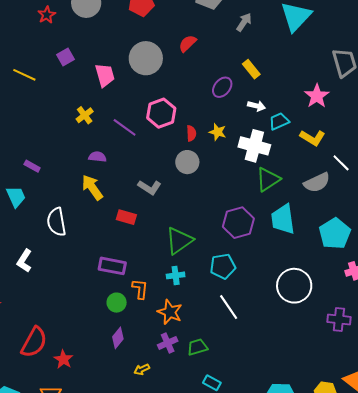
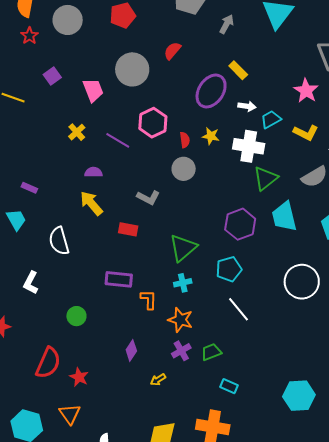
purple ellipse: (222, 87) -> (211, 91), size x1.6
green circle: (117, 303) -> (76, 316), moved

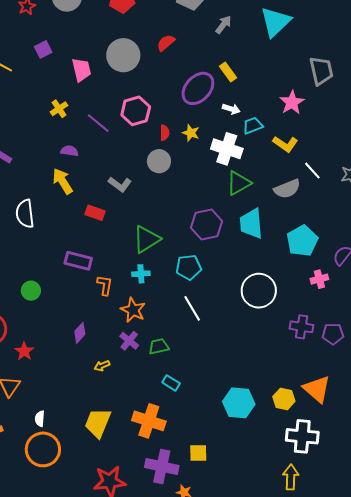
purple cross: (181, 351) -> (129, 341), turned -30

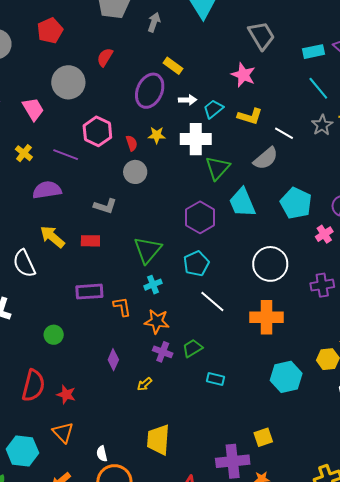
purple semicircle: (69, 151) -> (47, 190), size x1.6
yellow arrow: (63, 181) -> (52, 237), moved
orange cross: (149, 421) -> (267, 317), moved

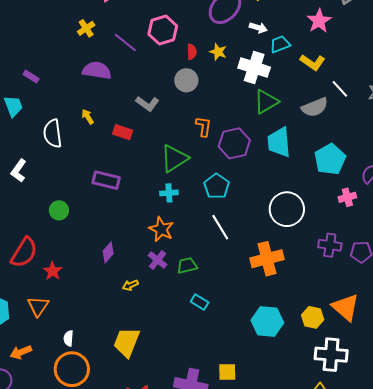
yellow arrow: (52, 237) -> (88, 117), size x0.6
cyan pentagon: (196, 264) -> (217, 186), turned -30
orange L-shape: (122, 307) -> (203, 126), moved
orange cross: (267, 317) -> (267, 259), turned -32

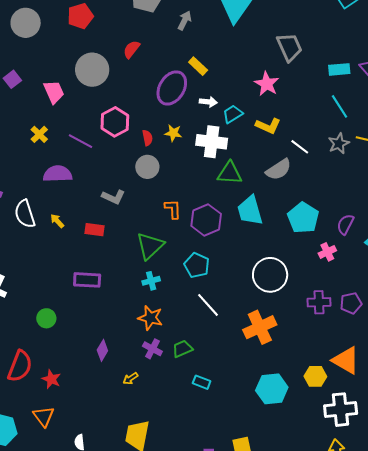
green triangle: (266, 102) -> (230, 173), turned 44
white semicircle: (53, 133) -> (25, 214), moved

